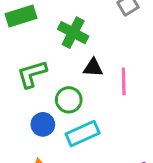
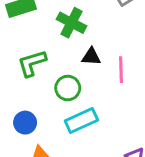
blue circle: (43, 124) -> (25, 123), moved

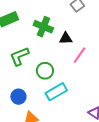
black triangle: (91, 57) -> (66, 38), moved
pink line: (121, 70) -> (80, 55), turned 42

